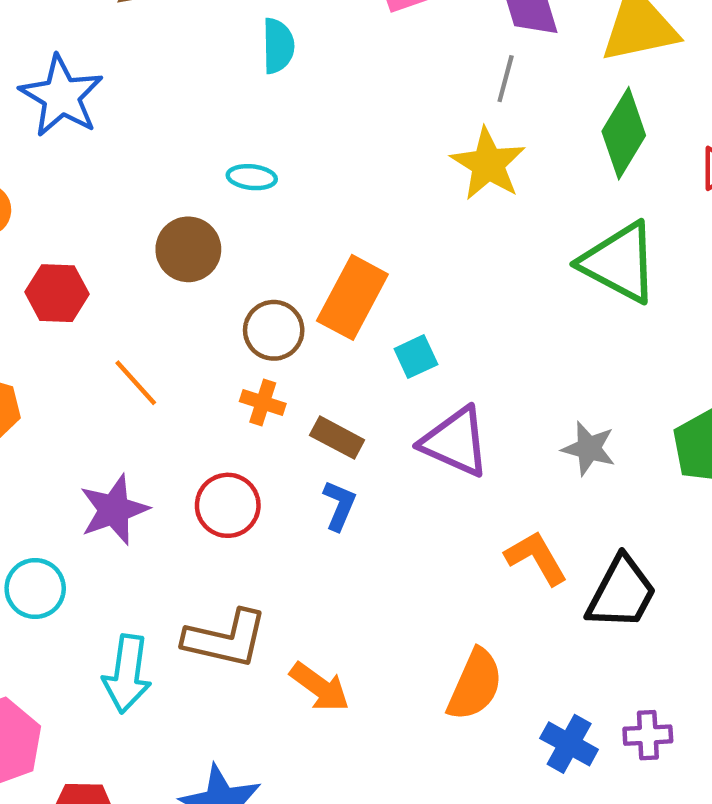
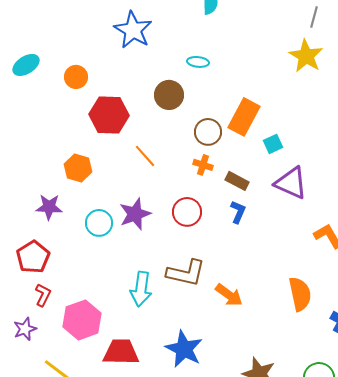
blue star: (61, 96) -> (133, 30), moved
red hexagon: (57, 293) -> (109, 115), size x1.4
cyan circle: (35, 588) -> (99, 223), moved
orange semicircle: (475, 685) -> (300, 294), turned -36

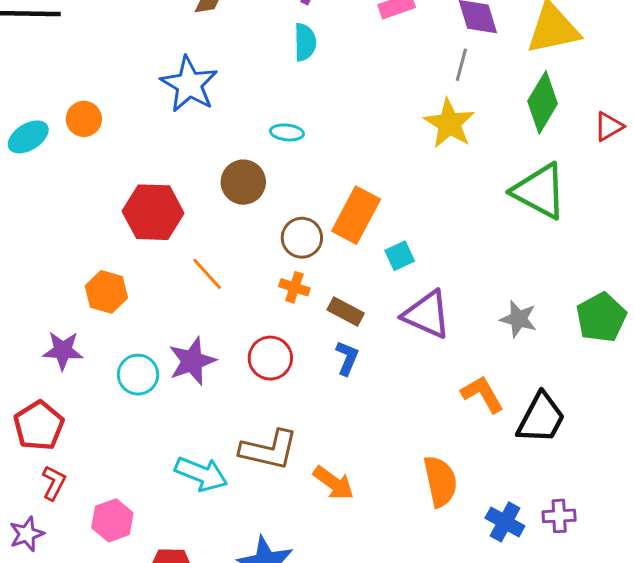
orange circle: (76, 77) -> (84, 119), moved
cyan arrow: (141, 289) -> (201, 474), turned -76
pink hexagon: (82, 320) -> (112, 520), size x0.7

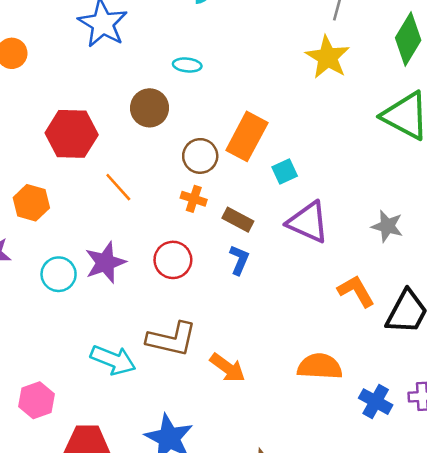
orange semicircle: (440, 481) -> (320, 366), turned -75

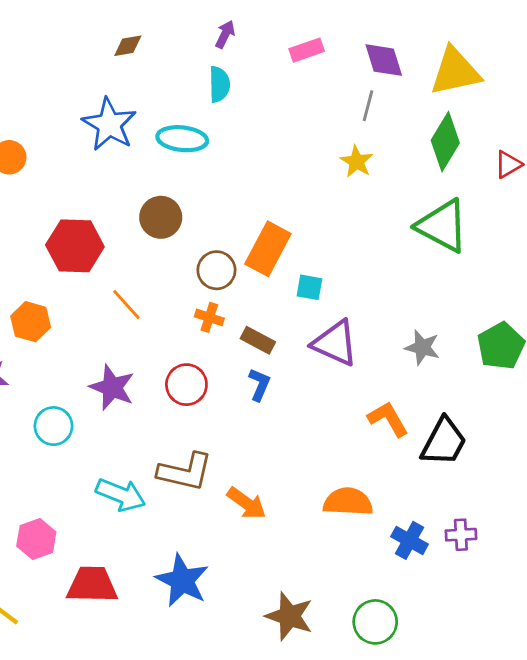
yellow star: (328, 57) -> (357, 162), size x0.7
cyan ellipse: (187, 65) -> (182, 139), moved, size x1.6
cyan square: (285, 172) -> (309, 287), turned 35
purple star: (105, 263) -> (112, 387), turned -30
cyan circle: (59, 274) -> (53, 426), moved

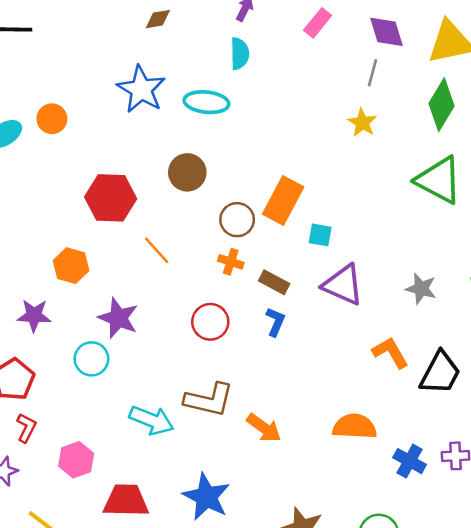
pink rectangle: (307, 50) -> (318, 23), turned -32
purple star: (112, 387) -> (118, 318), moved

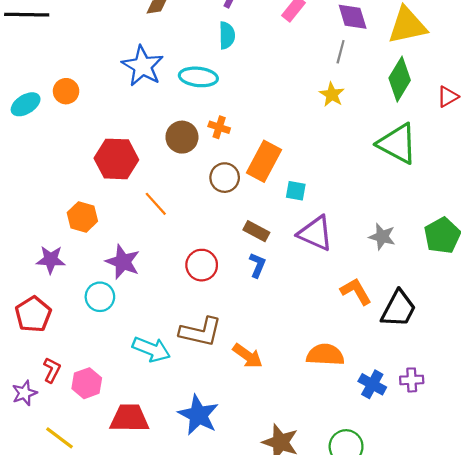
orange cross: (231, 262) -> (219, 127), moved
red L-shape: (26, 428) -> (52, 370), moved

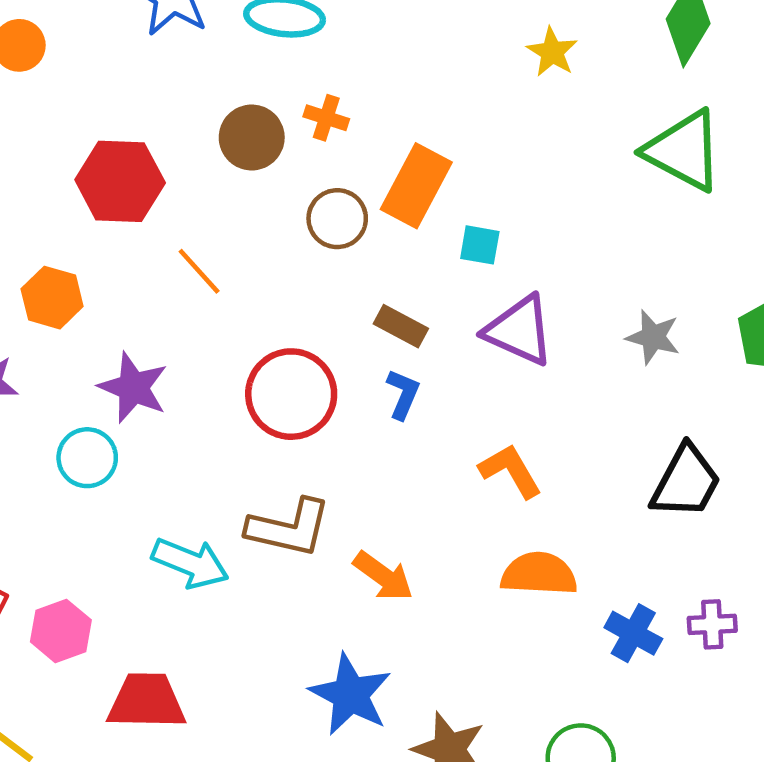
red circle: (202, 265) -> (291, 394), size x1.4
orange L-shape: (356, 291) -> (510, 471), moved
blue star: (198, 415) -> (350, 695), moved

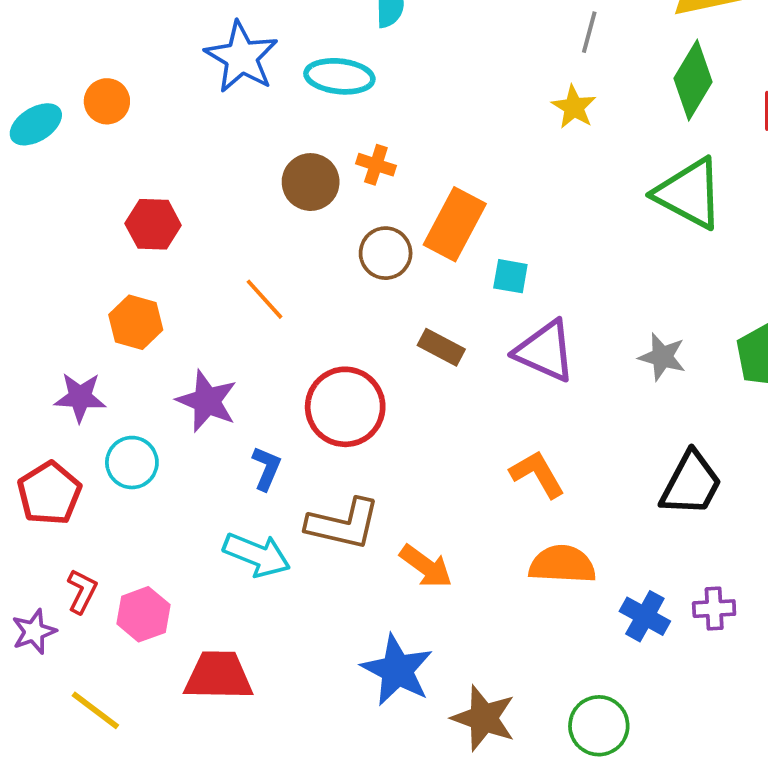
red hexagon: (120, 181) -> (153, 224), moved, size x0.7
blue L-shape: (403, 394) -> (266, 468), moved
cyan circle: (87, 458) -> (132, 463), moved

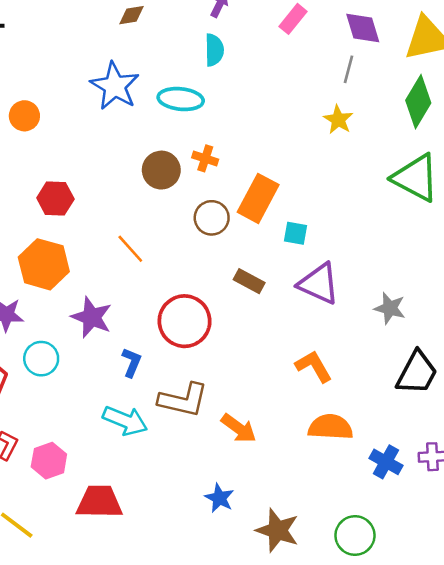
orange hexagon: (136, 322) -> (44, 264), size x1.4
gray star: (662, 357) -> (390, 308), moved
blue star: (397, 670) -> (219, 498), size x0.6

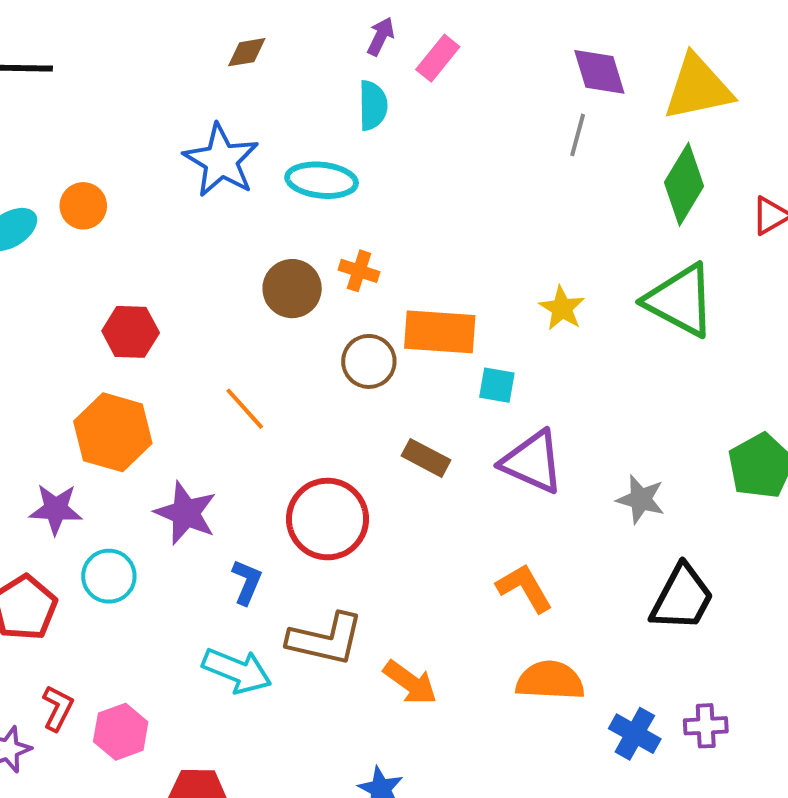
pink rectangle: (293, 19) -> (438, 58), moved
yellow star: (338, 120) -> (562, 308), moved
orange rectangle: (258, 198) -> (440, 332), turned 66

